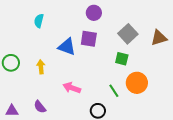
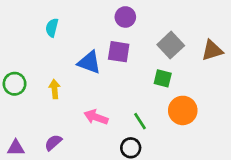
green line: (114, 91) -> (140, 121), moved
purple semicircle: (40, 107) -> (53, 142), turned 88

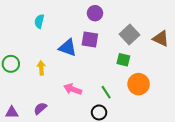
brown triangle: (212, 50) -> (161, 39), turned 42

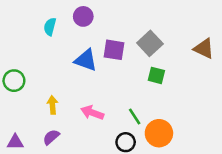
purple circle: (95, 13) -> (83, 16), moved
gray square: (129, 34) -> (150, 43), moved
yellow arrow: (41, 68) -> (52, 105), moved
orange circle: (139, 84) -> (159, 133), moved

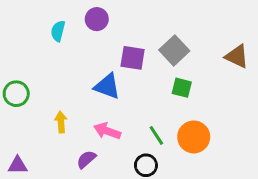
blue triangle: (86, 60) -> (107, 86), moved
orange circle: (159, 133) -> (194, 137), moved
purple semicircle: (51, 137) -> (86, 159), moved

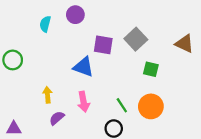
green square: (182, 88) -> (151, 69), moved
green circle: (16, 94) -> (13, 60), moved
pink arrow: (107, 131) -> (84, 102), turned -120
purple semicircle: (86, 159) -> (57, 118), moved

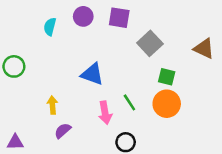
purple square: (103, 45) -> (119, 18), moved
pink arrow: (84, 102) -> (105, 113), moved
green line: (122, 105) -> (129, 102), moved
orange circle: (151, 106) -> (167, 104), moved

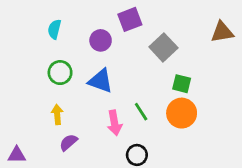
purple circle: (83, 16) -> (101, 40), moved
purple square: (119, 18) -> (130, 19), turned -30
brown triangle: (204, 49) -> (222, 32), moved, turned -35
green circle: (14, 66) -> (60, 73), moved

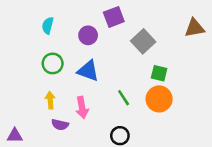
pink arrow: (115, 123) -> (82, 108), moved
purple semicircle: (68, 142) -> (60, 125), turned -126

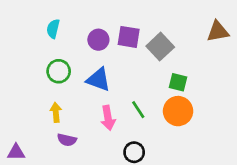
purple square: (114, 17) -> (129, 37), moved, turned 30
pink arrow: (82, 108) -> (108, 118), moved

